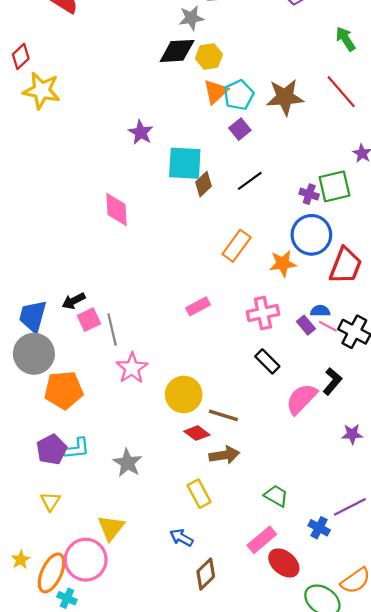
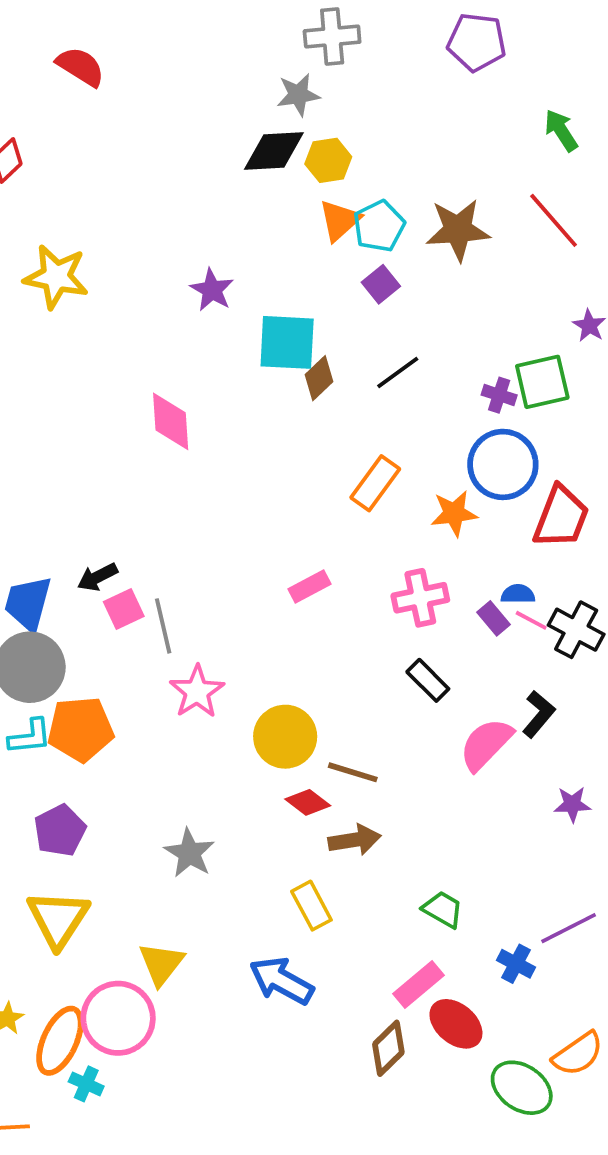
yellow star: (42, 91) -> (56, 277), moved
cyan L-shape: (77, 448) -> (30, 737), moved
yellow triangle: (50, 501) -> (58, 919), size x1.8
blue arrow: (181, 538) -> (281, 981), size x1.6
brown diamond: (206, 574) -> (388, 1048), moved

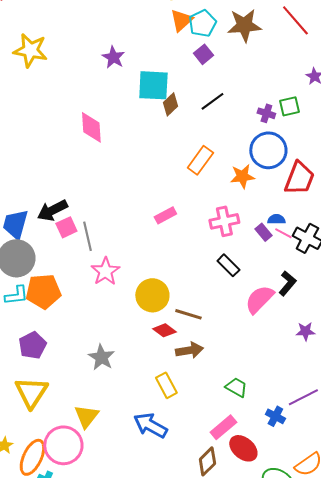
green square: (542, 382) -> (289, 106), size x0.7
black arrow: (97, 577) -> (52, 210), size x1.4

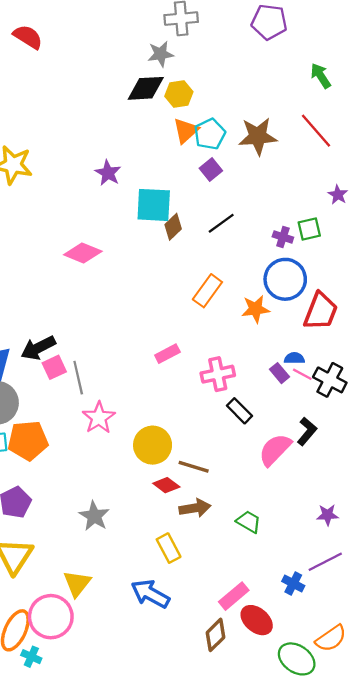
pink diamond: (91, 127) -> (83, 253), turned -64
pink cross: (224, 221) -> (218, 374), moved
purple star: (305, 331) -> (328, 515), moved
green trapezoid: (236, 387) -> (249, 522), moved

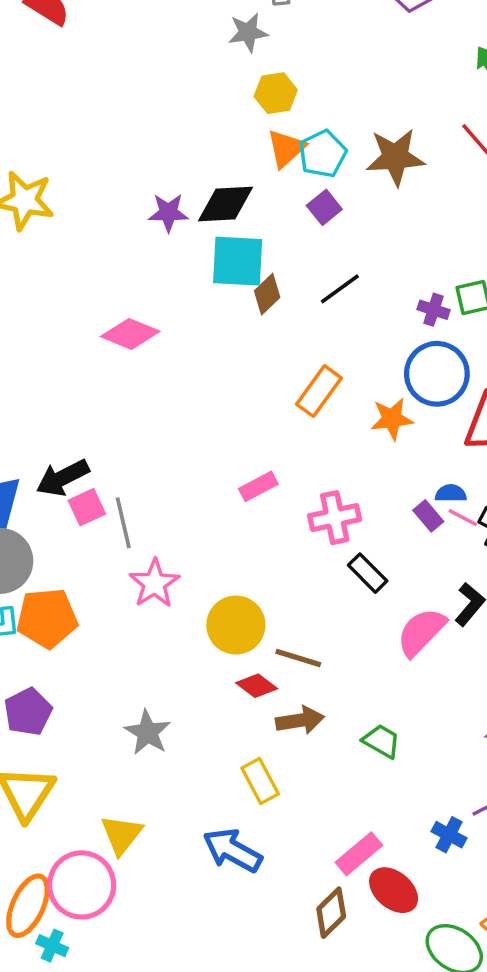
black diamond: (146, 88) -> (225, 204), moved
purple star: (108, 173) -> (168, 213), turned -30

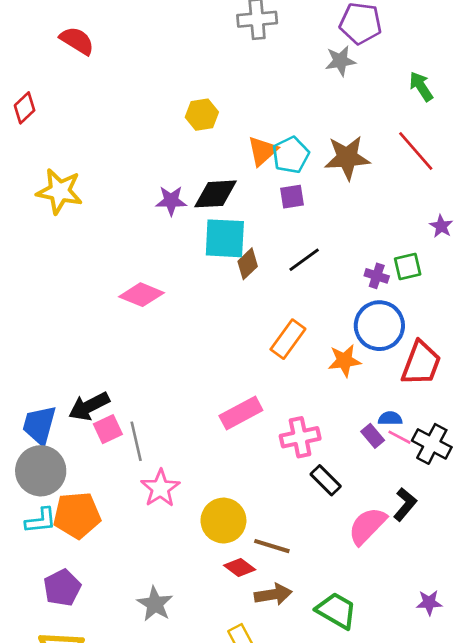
gray star: (248, 32) -> (340, 61), moved
yellow hexagon: (276, 93) -> (202, 115), moved
purple square: (324, 207) -> (292, 197), turned 30
pink rectangle: (258, 486) -> (241, 413), size x1.4
green trapezoid: (381, 741) -> (336, 611), size x1.4

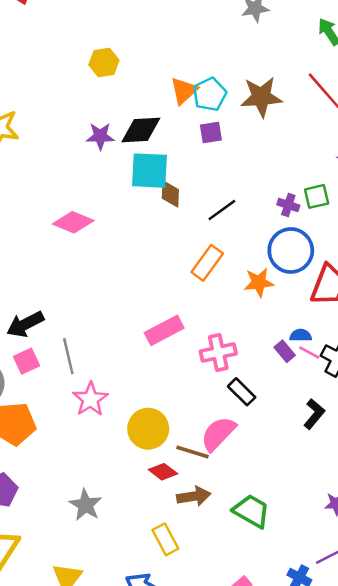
yellow hexagon: (202, 115) -> (104, 62), moved
black line: (304, 260) -> (222, 210), moved
brown diamond: (248, 264) -> (170, 194), turned -44
pink square: (108, 429) -> (27, 361), moved
pink semicircle: (367, 526) -> (218, 434), moved

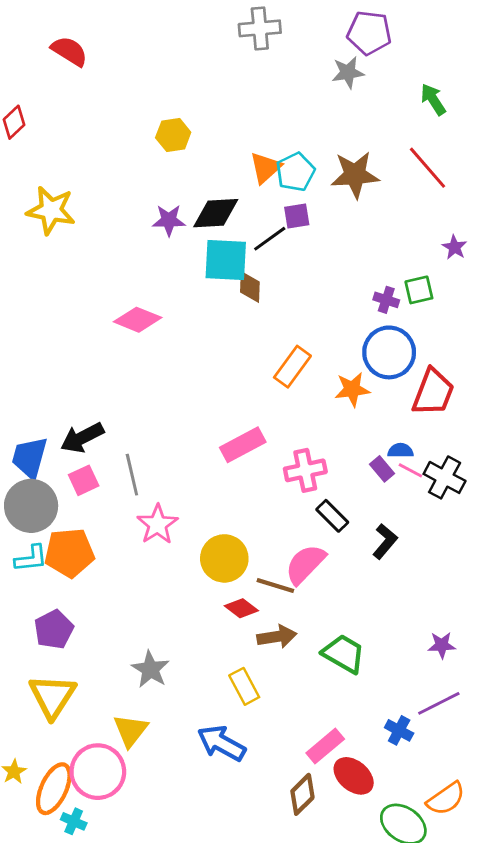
black line: (222, 210) -> (270, 239), moved
black L-shape: (314, 414) -> (385, 541), moved
gray star: (86, 505) -> (150, 669), moved

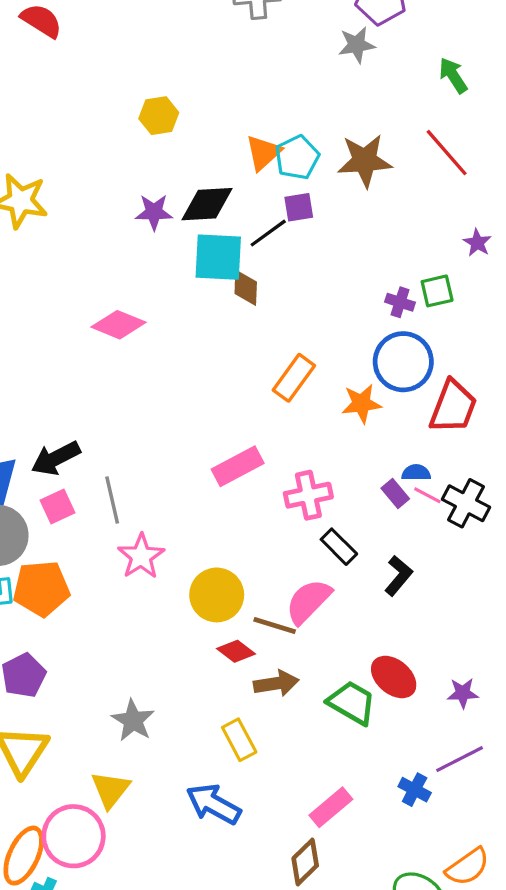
red ellipse: (354, 776) -> (394, 677), moved

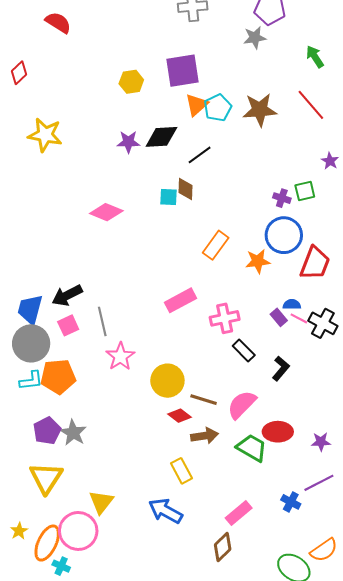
purple square: (299, 207) -> (183, 71), moved, size x1.8
cyan square: (218, 257) -> (168, 197), moved, size x0.6
pink semicircle: (308, 601) -> (242, 405), moved
red ellipse: (394, 677) -> (278, 432), turned -40
gray star: (133, 720) -> (73, 433), moved

